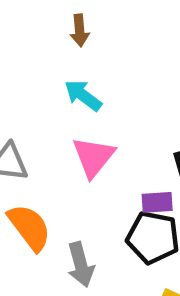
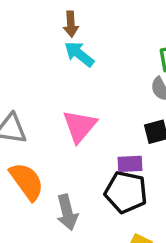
cyan arrow: (83, 95) -> (79, 54), moved

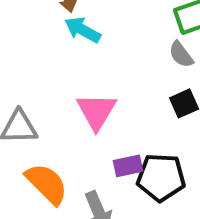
purple rectangle: (130, 164) -> (128, 166), moved

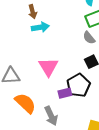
cyan arrow: (83, 30) -> (40, 27), turned 144
black pentagon: (161, 177) -> (78, 85), moved, turned -30

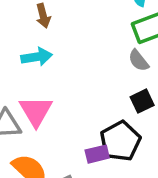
cyan arrow: (40, 27) -> (37, 57), moved
pink triangle: (48, 67) -> (36, 111), moved

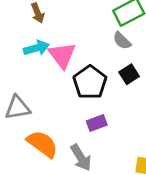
pink triangle: (36, 111) -> (62, 55), moved
black pentagon: (120, 141) -> (90, 82), moved

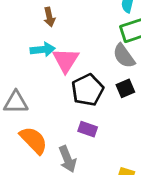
gray semicircle: (122, 41) -> (124, 56), size x1.4
purple rectangle: (97, 123) -> (88, 129), turned 30

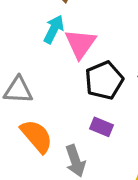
cyan arrow: (43, 49) -> (54, 29), turned -60

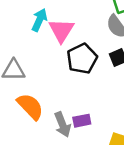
purple rectangle: (101, 127) -> (82, 121), moved, turned -30

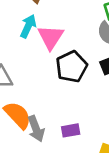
gray arrow: (62, 125) -> (36, 129), moved

